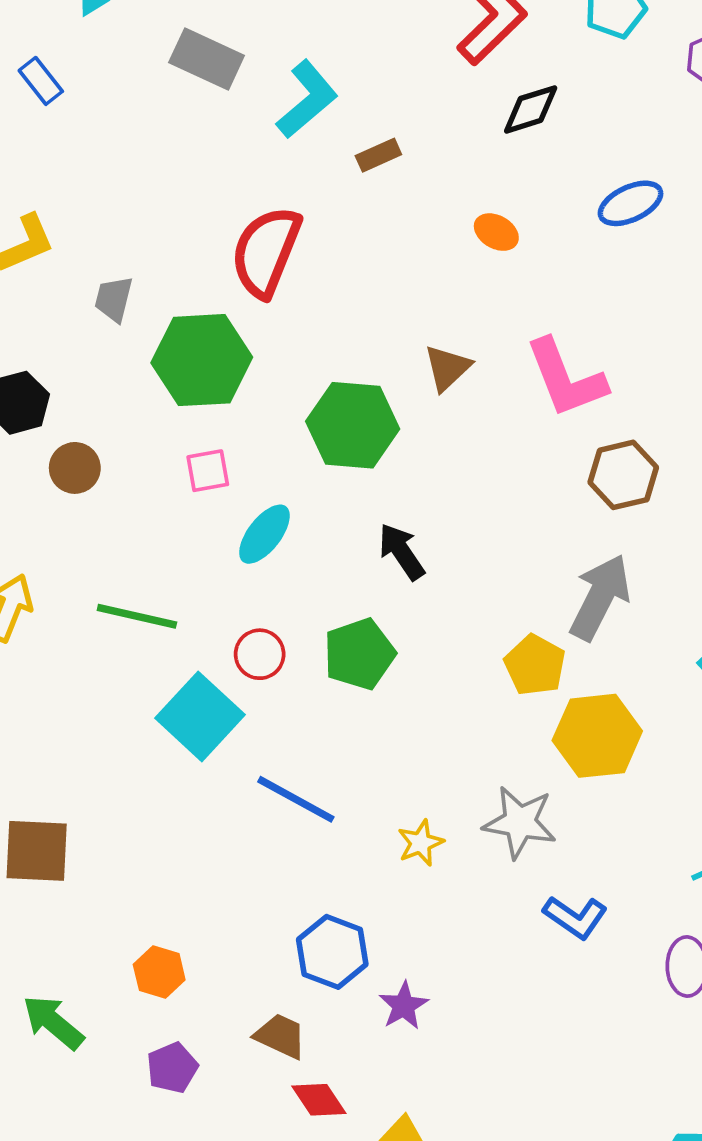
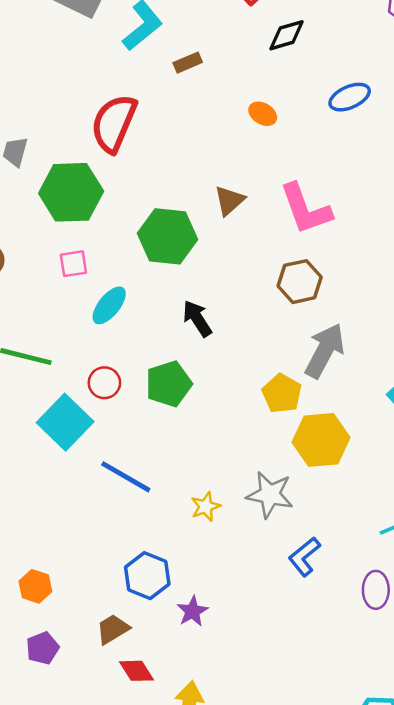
brown hexagon: (623, 475) -> (300, 282), moved
blue L-shape: (575, 917) -> (304, 557), turned 105
brown trapezoid: (281, 1036) -> (113, 629), turned -57

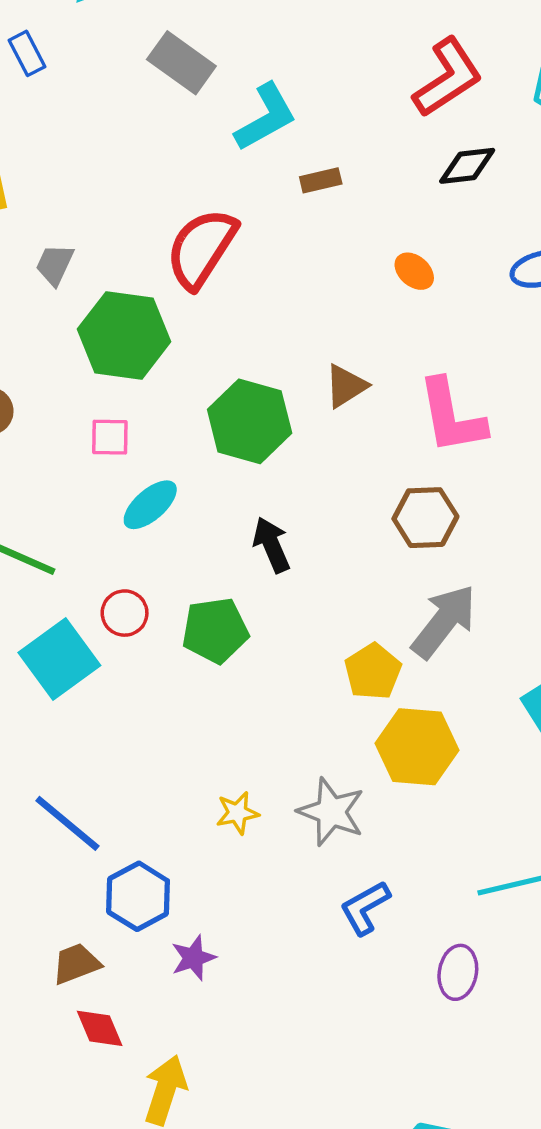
blue line: (126, 477) -> (67, 823), moved

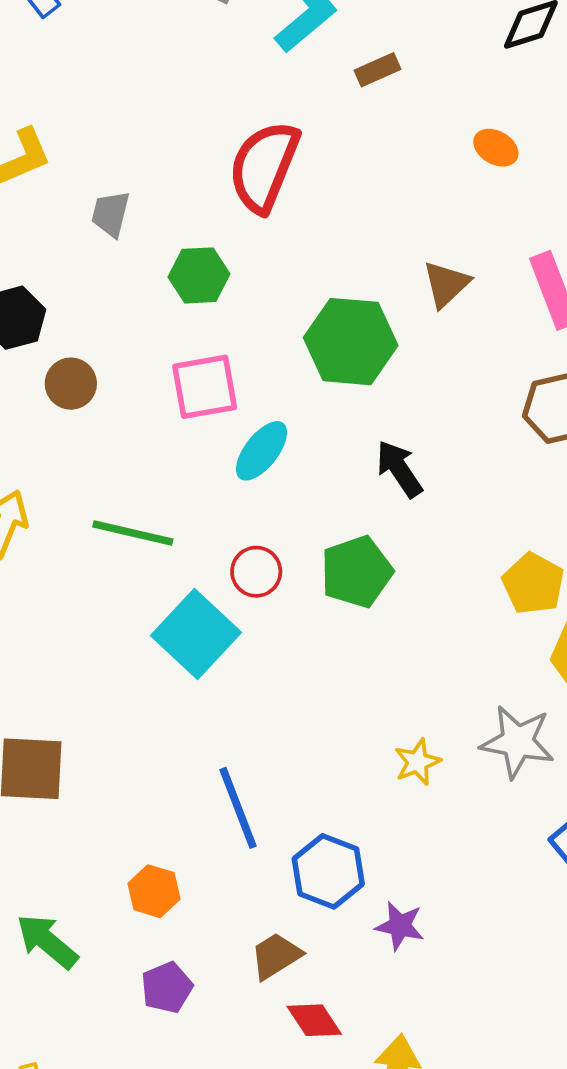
green hexagon: (124, 335) -> (199, 275), size x0.6
pink square: (110, 437) -> (205, 387), size x1.5
blue line: (67, 823) -> (238, 808), turned 40
purple star: (193, 958) -> (400, 926), turned -30

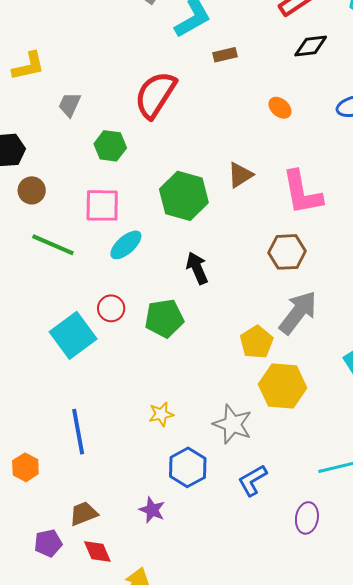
green line: (133, 533) -> (53, 245), moved
yellow star: (417, 762) -> (161, 414), moved
blue hexagon: (328, 871) -> (188, 467), moved
purple pentagon: (167, 988) -> (48, 543), moved

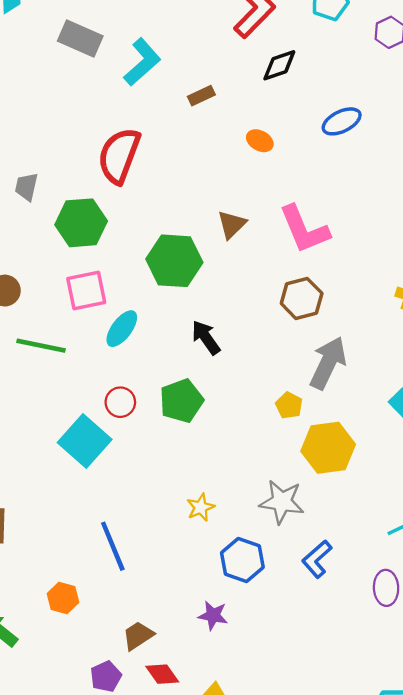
brown rectangle: (225, 55) -> (201, 96), moved
green hexagon: (110, 146) -> (81, 223), size x1.4
yellow pentagon: (257, 342) -> (289, 405), size x0.7

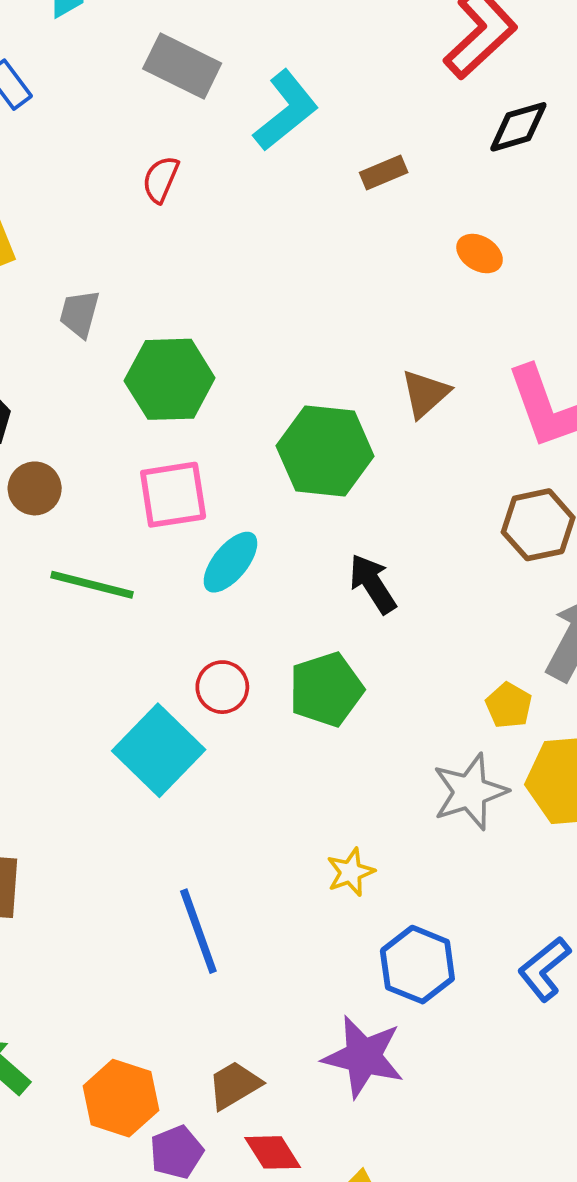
red semicircle: (119, 156) -> (161, 179), moved, size x0.5
gray star: (282, 502) -> (470, 792), moved, turned -30
orange hexagon: (63, 598) -> (121, 1098), moved, size x1.4
purple star: (213, 615) -> (363, 1057), size x1.6

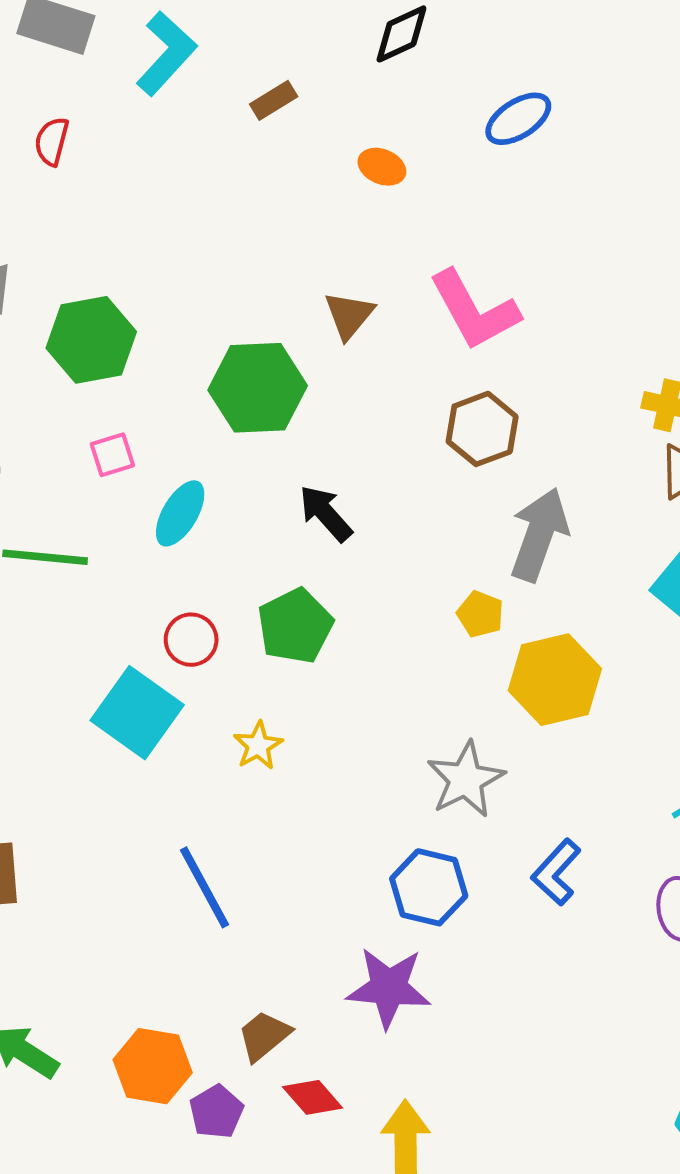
pink square: (173, 495) -> (112, 455), size x0.6
gray star: (470, 792) -> (466, 779), moved
yellow star: (350, 872) -> (258, 746), moved

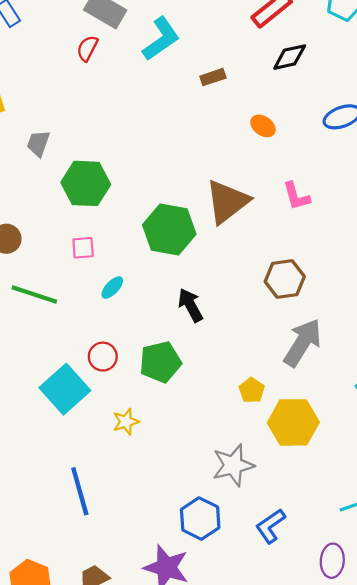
red semicircle: (52, 141) -> (87, 48), moved
pink L-shape: (474, 310) -> (296, 196), moved, size x0.6
brown triangle: (349, 315) -> (227, 202), size x1.6
cyan ellipse: (180, 513) -> (112, 287), size x0.7
yellow pentagon: (480, 614) -> (252, 390), moved

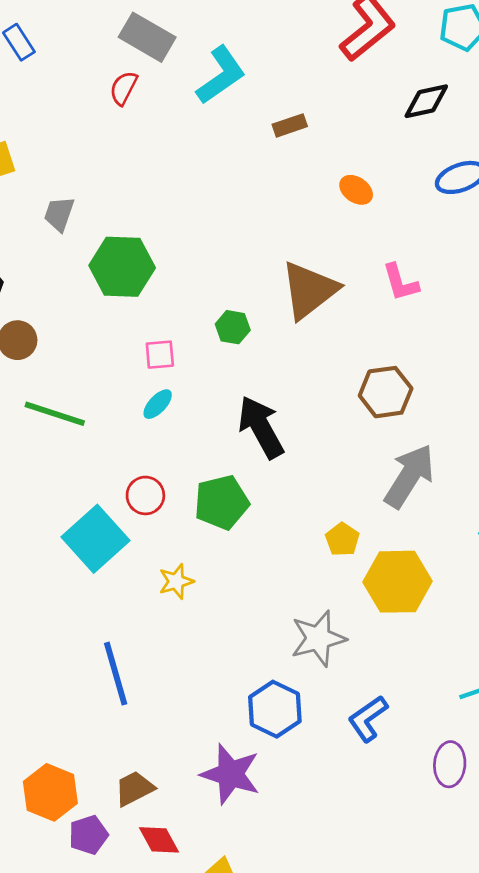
black diamond: (290, 57) -> (426, 101), moved
green hexagon: (169, 229) -> (233, 327), size x0.5
pink square: (83, 248) -> (160, 355), moved
black arrow: (190, 305) -> (261, 427), size x1.4

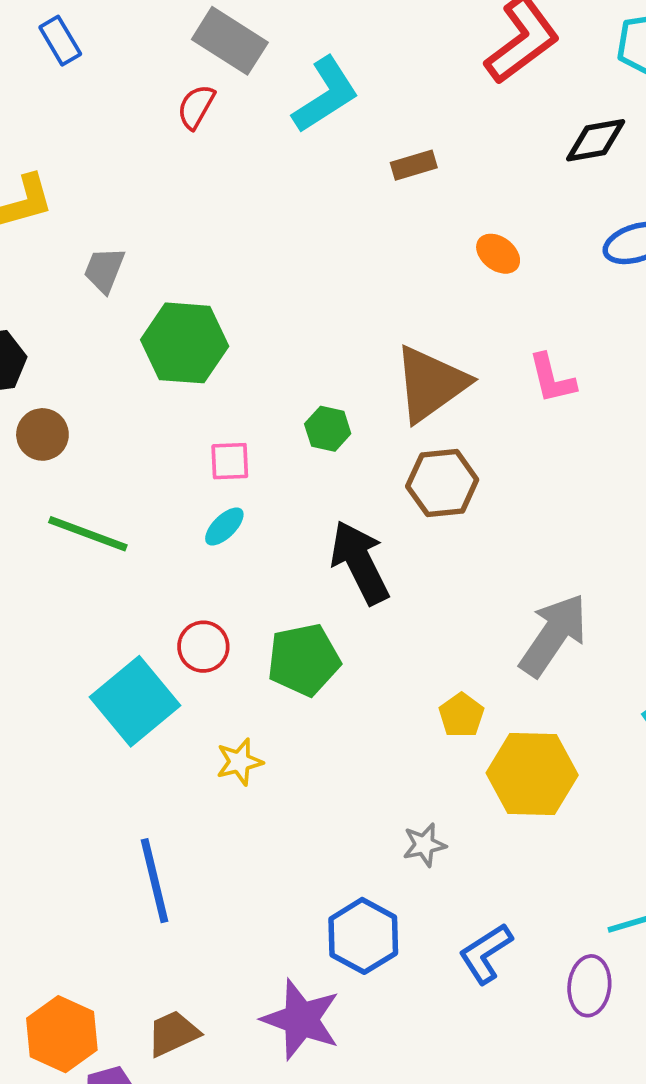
brown hexagon: (386, 392) -> (442, 483), moved
gray star: (318, 638) -> (424, 845), size x0.6
purple ellipse: (450, 764) -> (589, 986), moved

